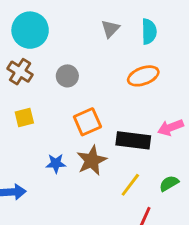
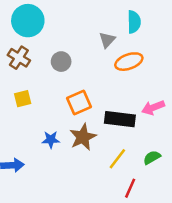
gray triangle: (110, 29) -> (107, 40), moved

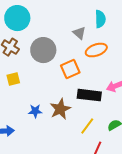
gray triangle: (107, 40) -> (79, 33), turned -32
gray circle: (61, 62) -> (43, 50), size x1.6
orange square: (79, 102) -> (70, 69), moved

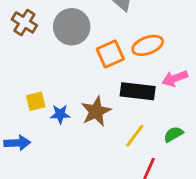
orange ellipse: (96, 50) -> (148, 45), moved
yellow square: (13, 79) -> (36, 101), moved

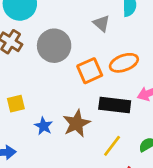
yellow square: (36, 101) -> (16, 104), moved
blue star: (60, 114) -> (44, 126), turned 30

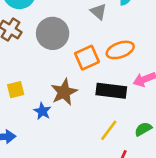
brown star: (76, 123) -> (64, 92), moved

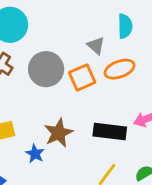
orange ellipse: (120, 50) -> (119, 69), moved
orange square: (87, 58) -> (82, 77), moved

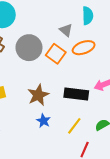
orange square: (82, 77) -> (56, 54), turned -30
blue star: (35, 154) -> (43, 121), moved

